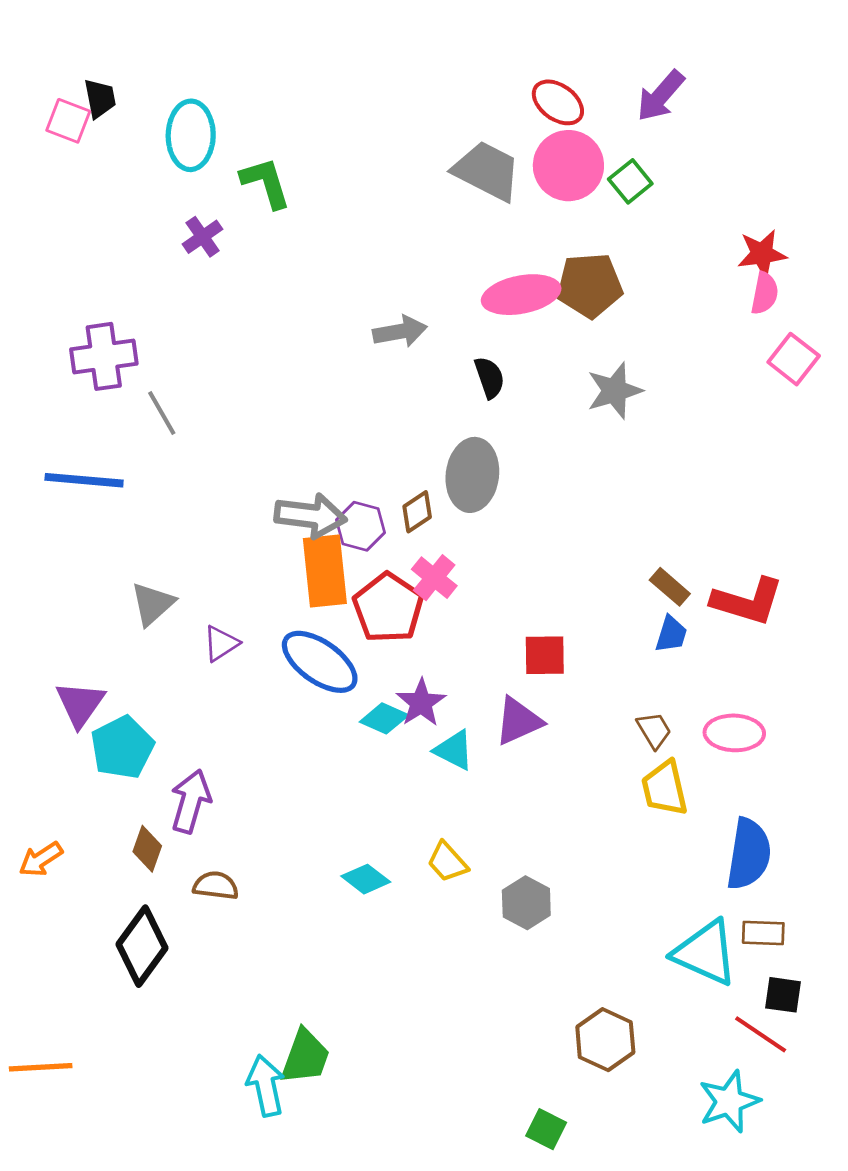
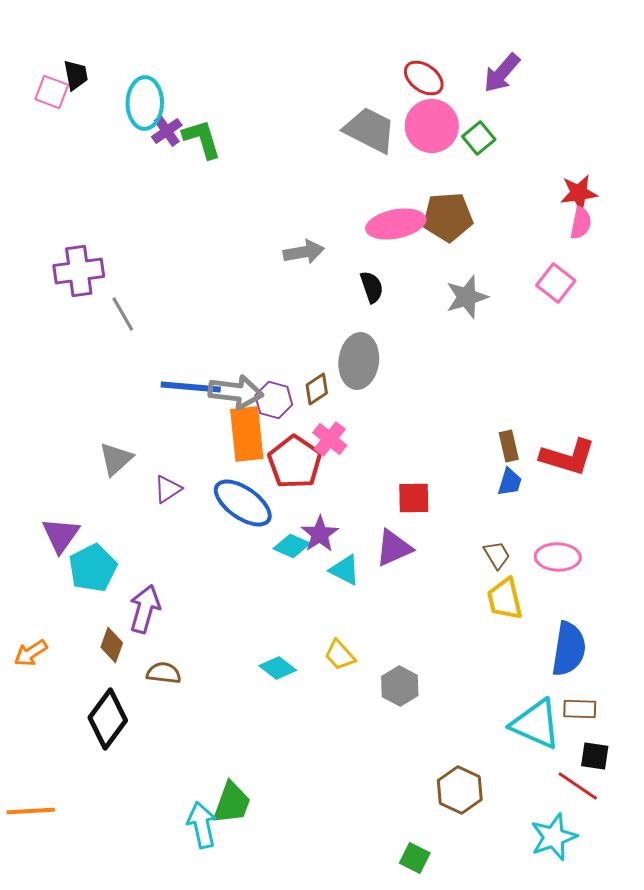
purple cross: (203, 237) -> (167, 131), moved
pink square: (794, 359) -> (556, 283), moved
blue line: (84, 480) -> (191, 387), moved
brown rectangle: (670, 587) -> (509, 446), turned 36

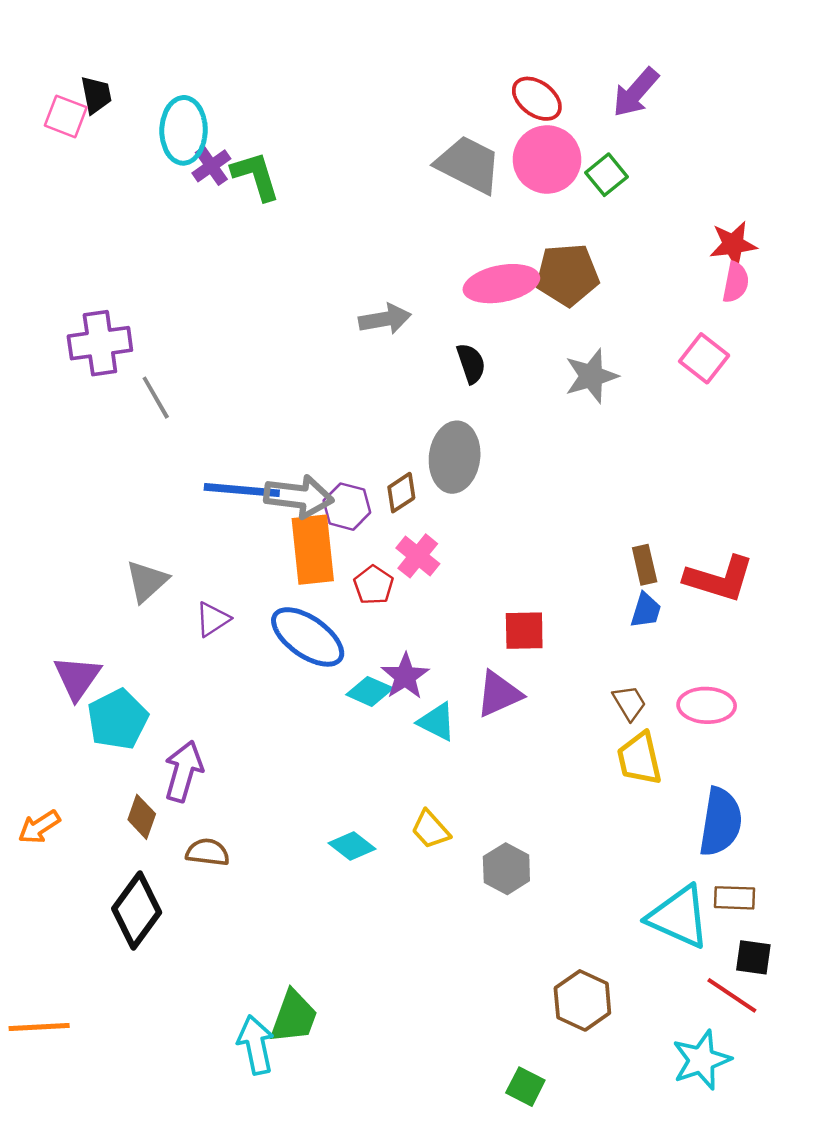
red pentagon: (295, 462) -> (373, 585), size x0.6

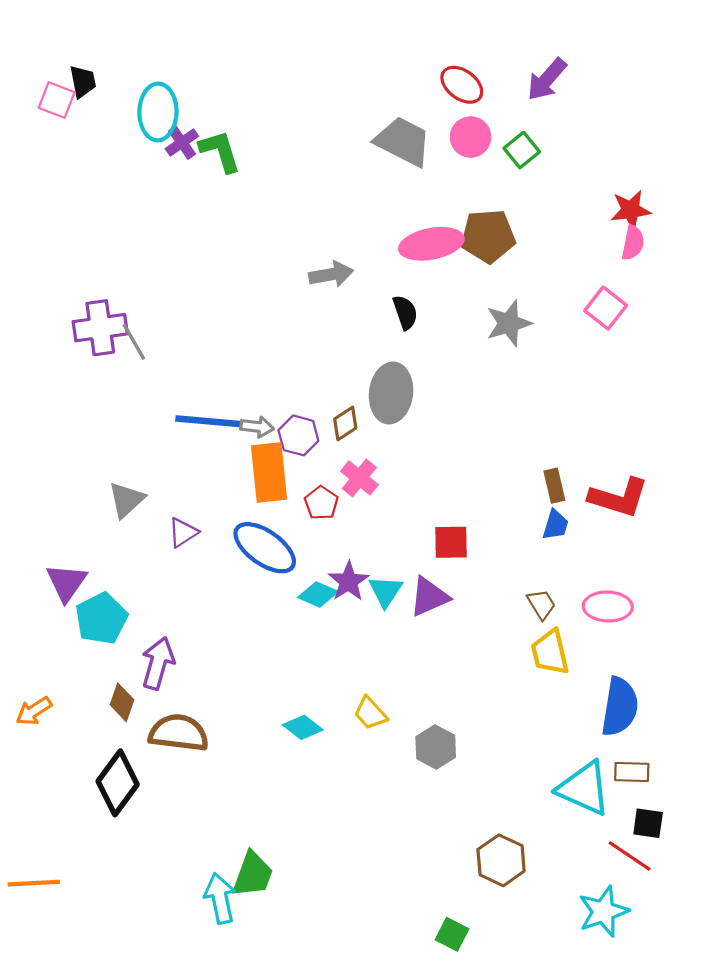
pink circle: (547, 159) -> (471, 137), size x0.7
purple cross: (100, 343) -> (100, 328), moved
gray arrow: (299, 496) -> (257, 427), size x0.6
cyan triangle: (437, 722) -> (386, 591), moved, turned 36
brown semicircle: (208, 852) -> (179, 733), size x1.6

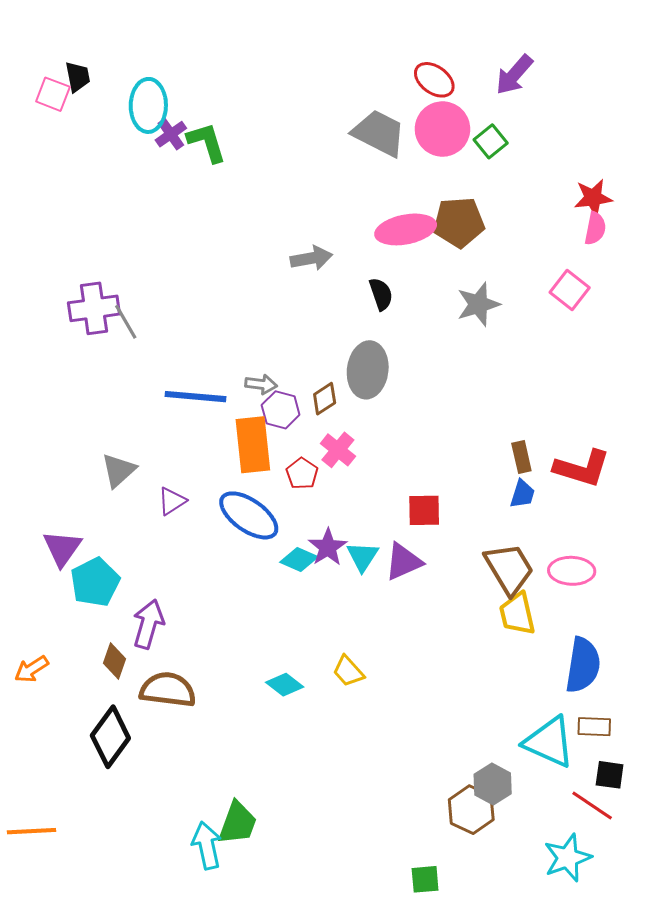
pink circle: (471, 137) -> (442, 129), size x1.4
gray arrow: (257, 427) -> (261, 384), moved
brown trapezoid: (541, 604) -> (509, 569), size x1.8
gray hexagon: (436, 747) -> (493, 784), moved
green square: (452, 934) -> (425, 879), turned -32

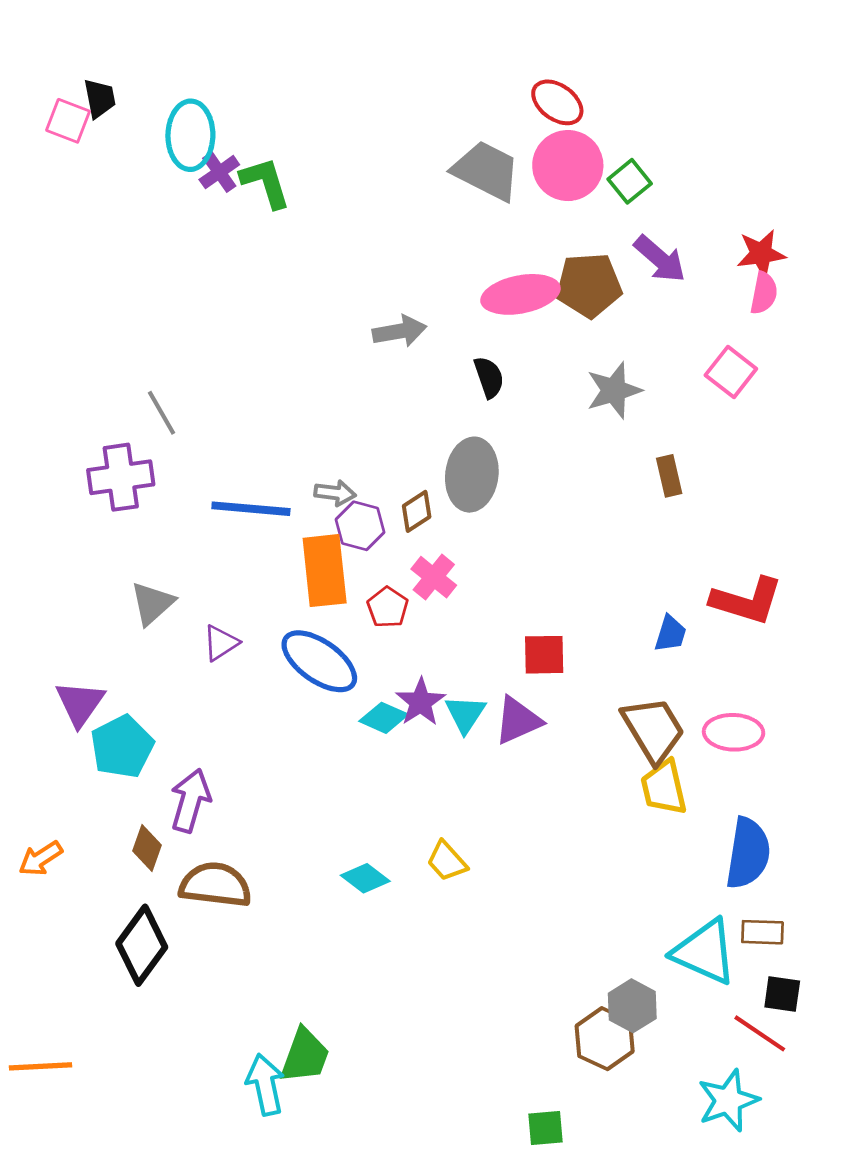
purple arrow: (514, 75) -> (660, 259), moved, turned -90
purple cross: (94, 308) -> (121, 477), moved
brown rectangle: (521, 457) -> (669, 476), moved

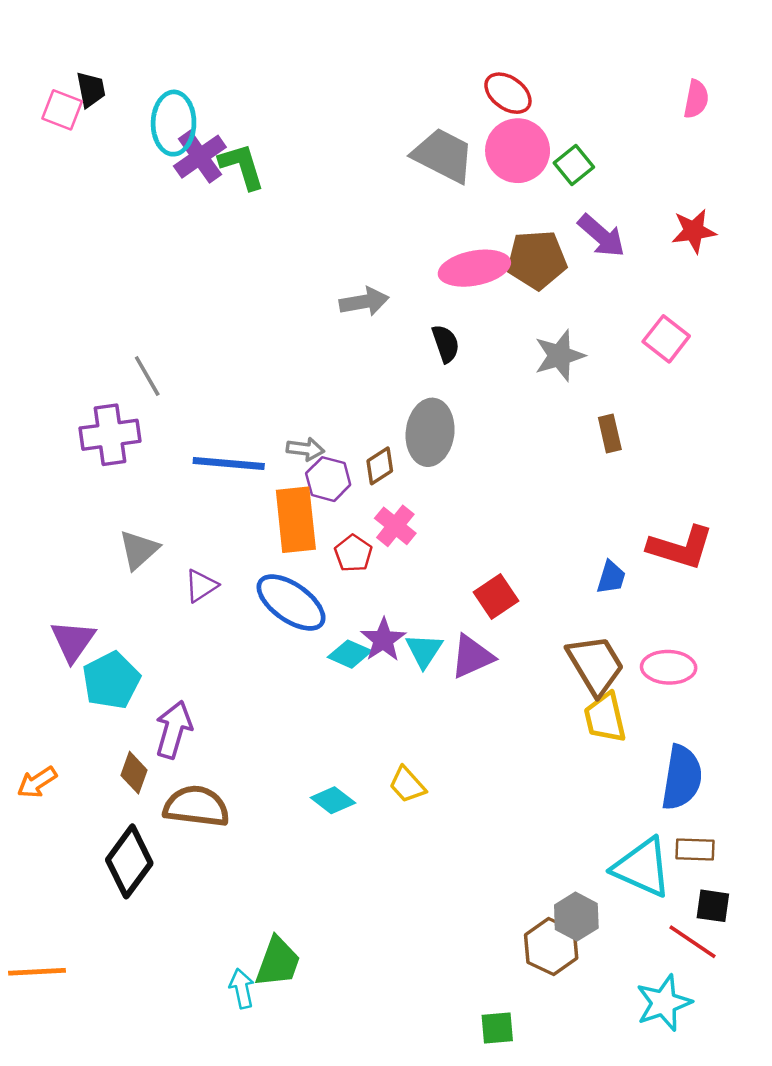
purple cross: (219, 172) -> (200, 157), size x1.4
pink semicircle: (764, 293) -> (696, 99), moved
red square: (544, 655) -> (496, 597), turned -33
cyan arrow: (265, 1085) -> (242, 988), size x0.7

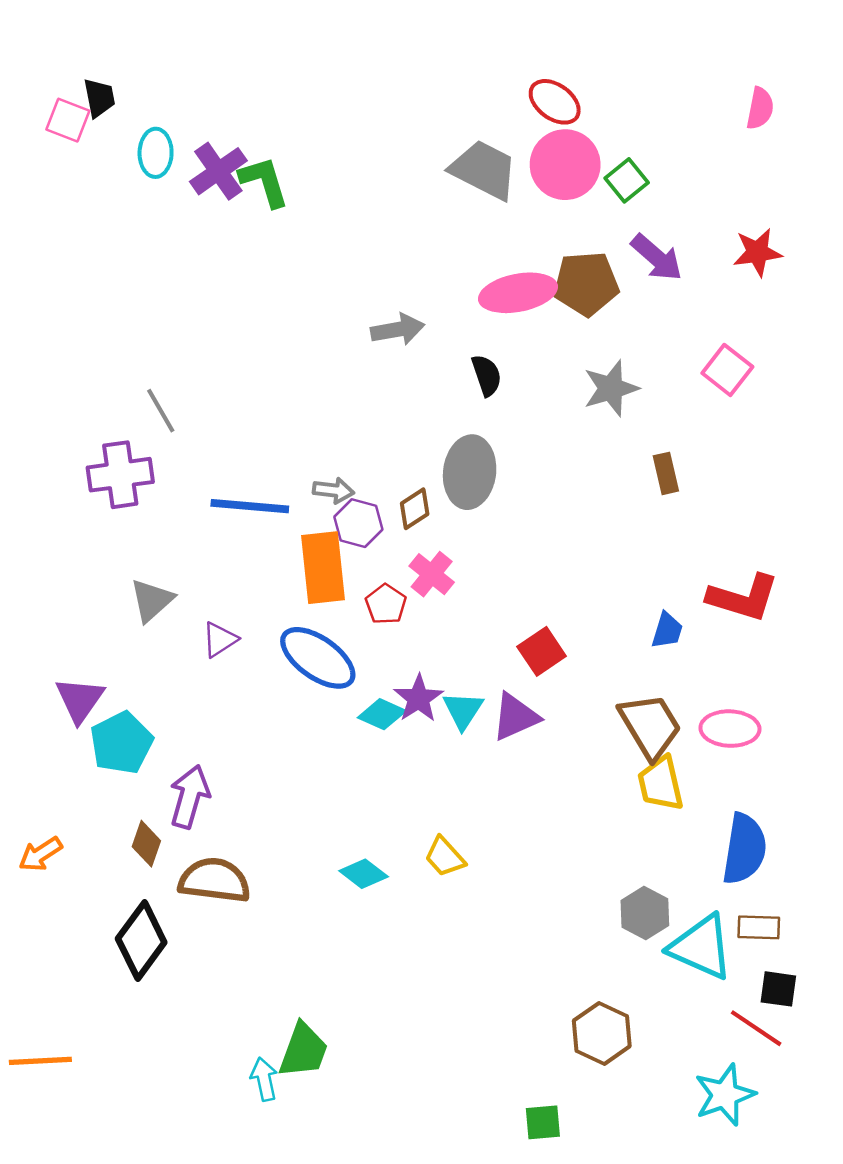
cyan ellipse: (174, 123) -> (156, 153), moved, size x0.7
gray hexagon: (576, 917) -> (645, 913), moved

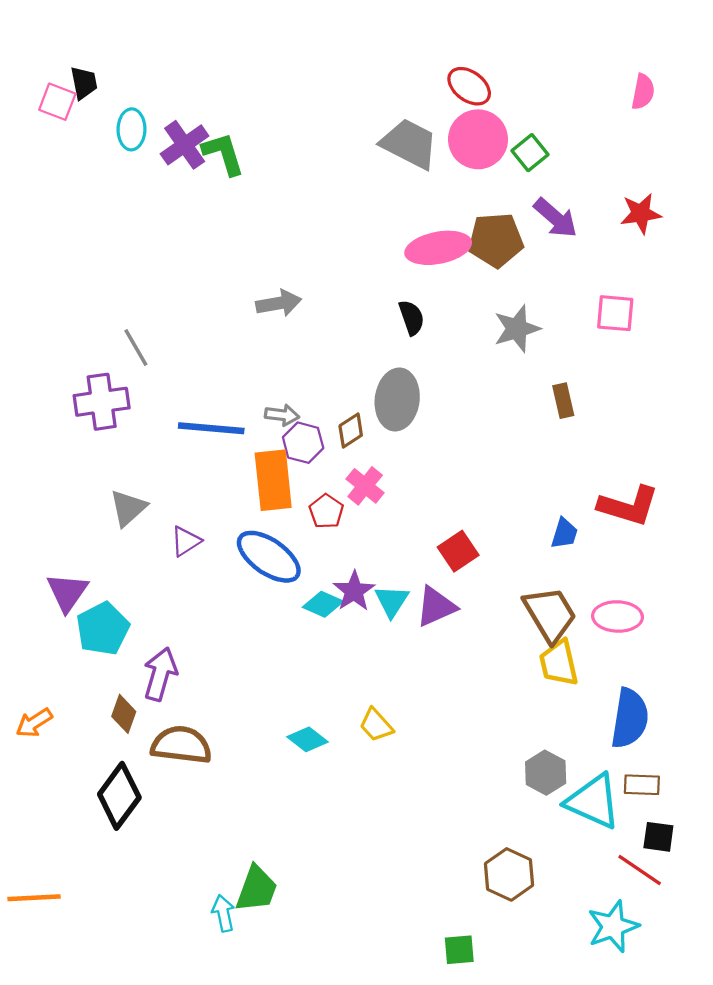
gray arrow: (398, 329) -> (279, 303), moved
pink square: (727, 370) -> (615, 313), turned -33

